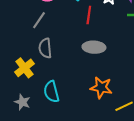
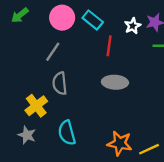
orange star: (101, 88) -> (120, 143), moved
gray star: (22, 102) -> (27, 135), moved

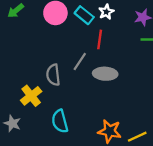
white star: (133, 26) -> (106, 12), moved
gray line: (53, 52) -> (80, 62), moved
gray star: (27, 135) -> (12, 123), moved

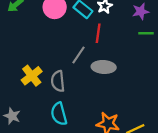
gray semicircle: (53, 75) -> (58, 81), moved
yellow cross: (31, 96) -> (32, 76), moved

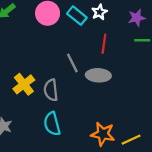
red line: (98, 33) -> (104, 44), moved
gray line: (79, 55) -> (72, 63), turned -60

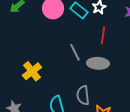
gray semicircle: (51, 90) -> (83, 95), moved

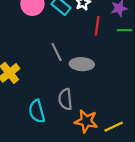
red line: (103, 35) -> (97, 26), moved

